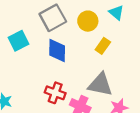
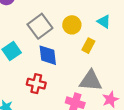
cyan triangle: (116, 13) -> (104, 21), moved
red cross: (55, 93) -> (36, 84), moved

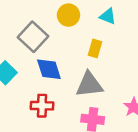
yellow circle: (72, 25) -> (68, 15), moved
gray triangle: (91, 81) -> (89, 85), moved

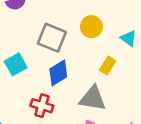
gray square: (33, 37) -> (52, 38), turned -36
blue diamond: (49, 69) -> (58, 73), turned 60

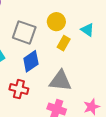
yellow rectangle: (108, 65) -> (64, 43), moved

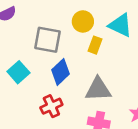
cyan triangle: (87, 30) -> (120, 25), size x1.5
red cross: (19, 89) -> (51, 106), turned -30

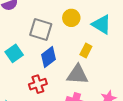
yellow rectangle: (95, 45) -> (86, 50), moved

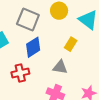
gray triangle: (78, 75) -> (60, 67), size x0.7

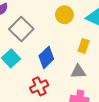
gray square: (28, 19) -> (21, 29), moved, turned 35

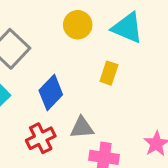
gray triangle: (78, 72) -> (82, 128), moved

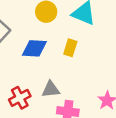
blue diamond: (51, 92) -> (34, 48), moved, turned 50

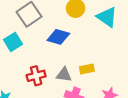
yellow rectangle: (70, 48) -> (87, 69), moved, turned 48

